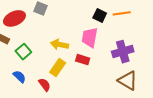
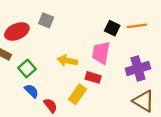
yellow rectangle: (58, 68) -> (77, 94), moved
blue semicircle: (19, 77) -> (31, 91), moved

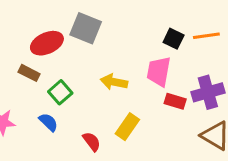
gray square: (46, 20) -> (86, 28), size x1.5
red rectangle: (93, 77) -> (175, 101), moved
blue semicircle: (31, 91) -> (48, 122), moved

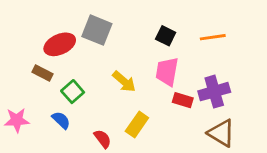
black square: (174, 39) -> (166, 36), moved
yellow arrow: (114, 82) -> (124, 82), turned -150

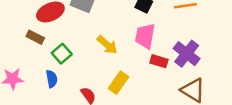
purple cross: (214, 92) -> (187, 54), turned -36
blue semicircle: (61, 120) -> (52, 79), turned 36

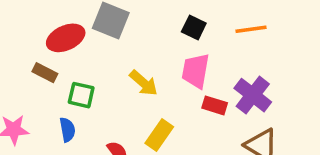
green square: (62, 54) -> (81, 95), turned -36

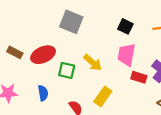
red ellipse: (66, 38) -> (43, 55), moved
brown rectangle: (45, 73) -> (15, 52), moved
green square: (81, 95) -> (67, 70), moved

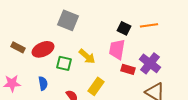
black square: (125, 26) -> (124, 28), moved

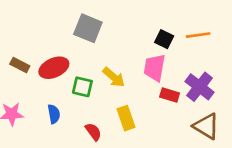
yellow rectangle: (96, 86) -> (126, 118), turned -54

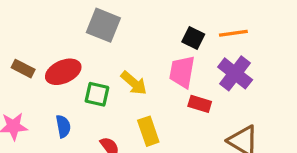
purple cross: (199, 87) -> (235, 73), moved

